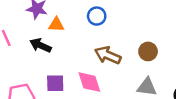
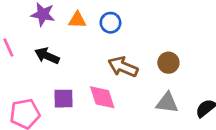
orange triangle: (56, 25) -> (77, 20), moved

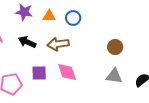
brown arrow: (123, 67) -> (58, 44), moved, turned -30

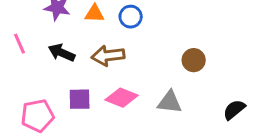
pink diamond: (67, 72) -> (122, 98), turned -50
gray triangle: (114, 76) -> (170, 102), moved

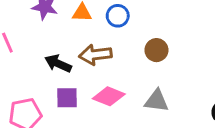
black arrow: (62, 53) -> (58, 64), moved
brown circle: (194, 60) -> (156, 50), moved

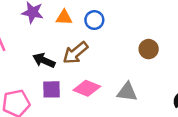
brown circle: (156, 50) -> (149, 49), moved
brown arrow: (95, 55) -> (75, 53), turned -32

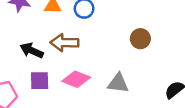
brown arrow: (75, 53) -> (64, 43), turned 40

